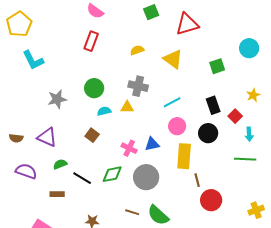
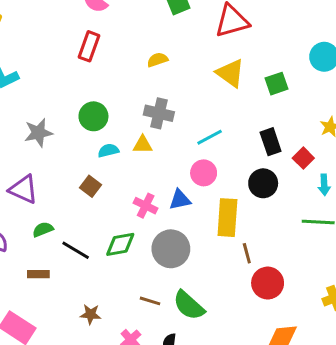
yellow triangle: (173, 59) -> (230, 73), moved
pink circle: (177, 126) -> (204, 173), moved

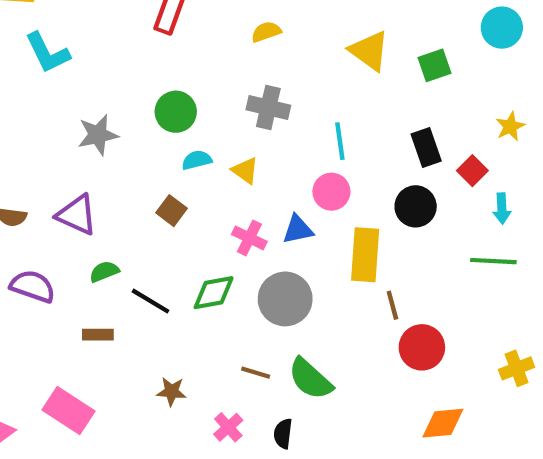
cyan line: (210, 137) -> (340, 141), turned -70
yellow triangle: (143, 145) -> (245, 171), moved, turned 36

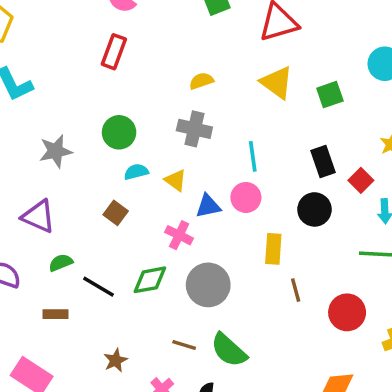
yellow semicircle: (266, 32) -> (201, 81), moved
blue triangle: (298, 230) -> (208, 206), moved
yellow rectangle: (365, 255) -> (273, 249), size x0.7
red circle: (422, 347) -> (347, 312), moved
brown star: (172, 392) -> (116, 360), turned -30

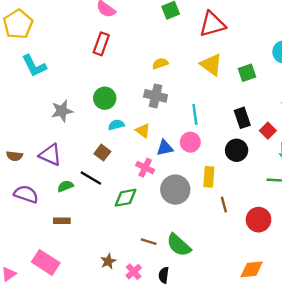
gray circle: (208, 285) -> (175, 190), moved
black line: (98, 287) -> (91, 178), moved
brown star: (116, 360) -> (108, 261), moved

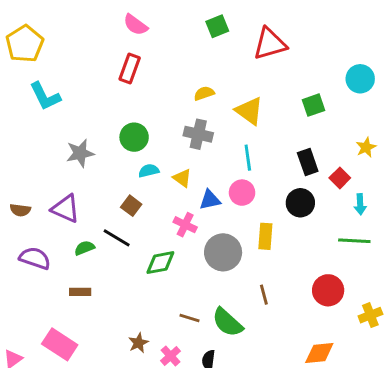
yellow triangle: (211, 65) -> (249, 111), moved
brown line: (224, 205) -> (264, 295), moved

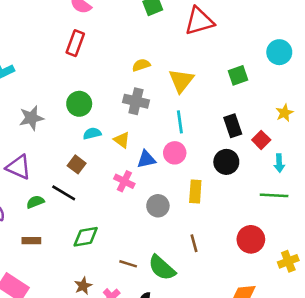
yellow triangle: (249, 111) -> (181, 81), turned 32
gray circle: (223, 252) -> (158, 206), size x0.7
green diamond: (160, 263) -> (86, 237), moved

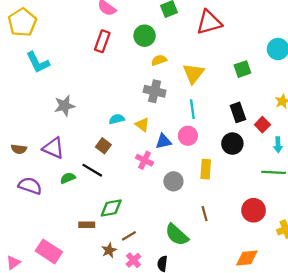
green circle: (79, 104) -> (145, 36), moved
brown rectangle: (31, 241) -> (87, 225), moved
brown line: (128, 264) -> (129, 236), moved, turned -48

